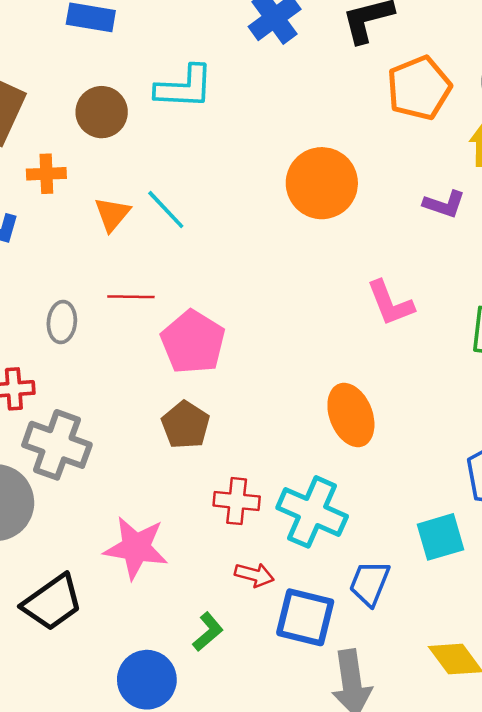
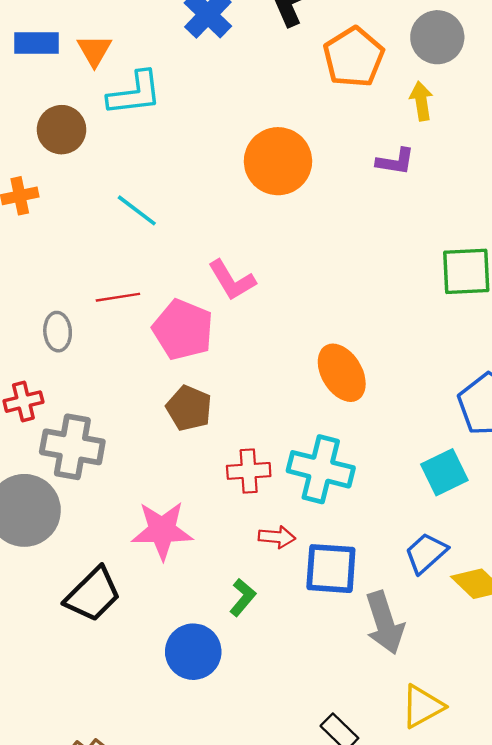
orange triangle: (112, 214) -> (94, 50), moved
pink L-shape: (390, 303) -> (232, 280), moved
blue trapezoid: (370, 583) -> (426, 553), moved, turned 36

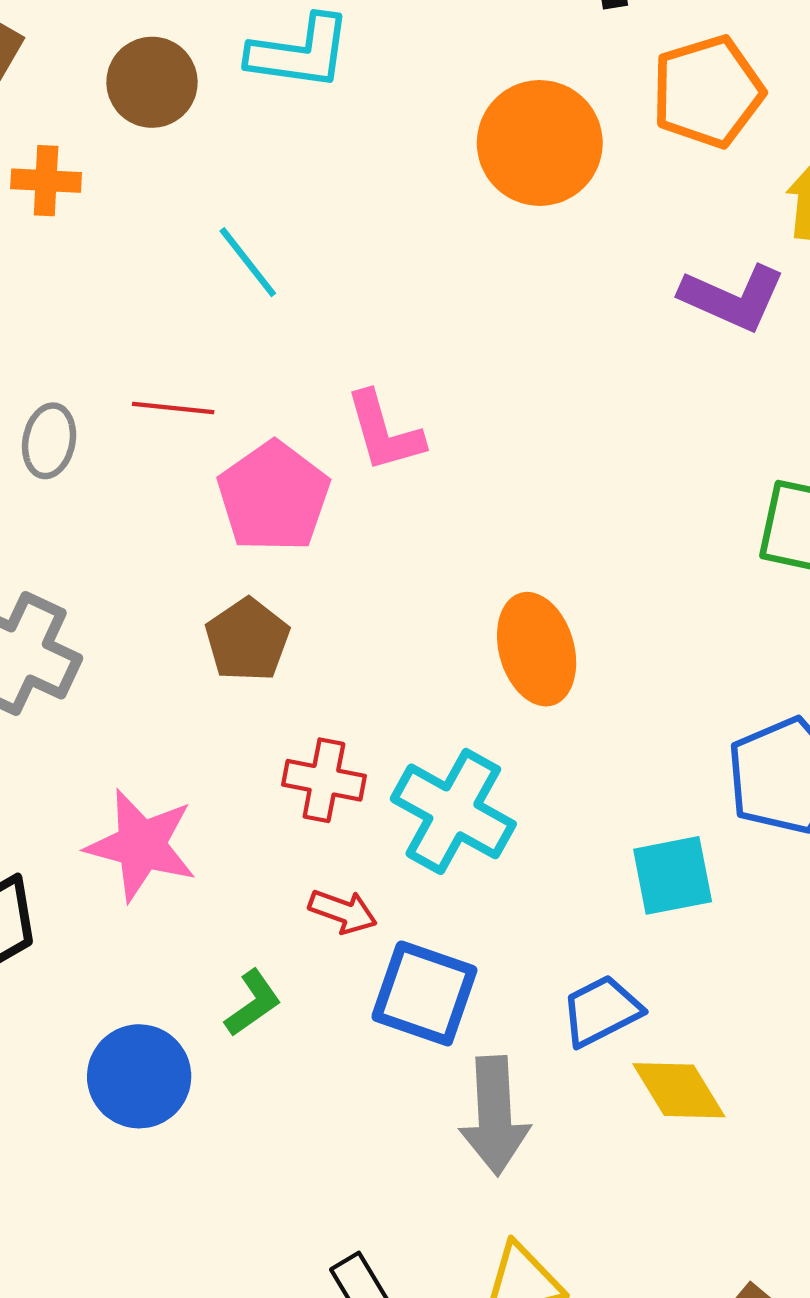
orange circle: (278, 161) -> (540, 143), moved
purple L-shape: (395, 162) -> (733, 298), size x1.4

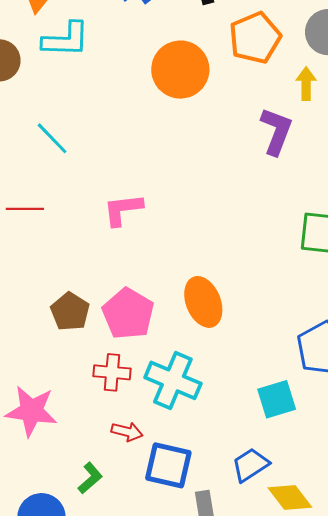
purple L-shape: (733, 298) -> (276, 131), turned -87
pink L-shape: (384, 432) -> (123, 210), turned 105
pink pentagon: (274, 497) -> (128, 314), moved

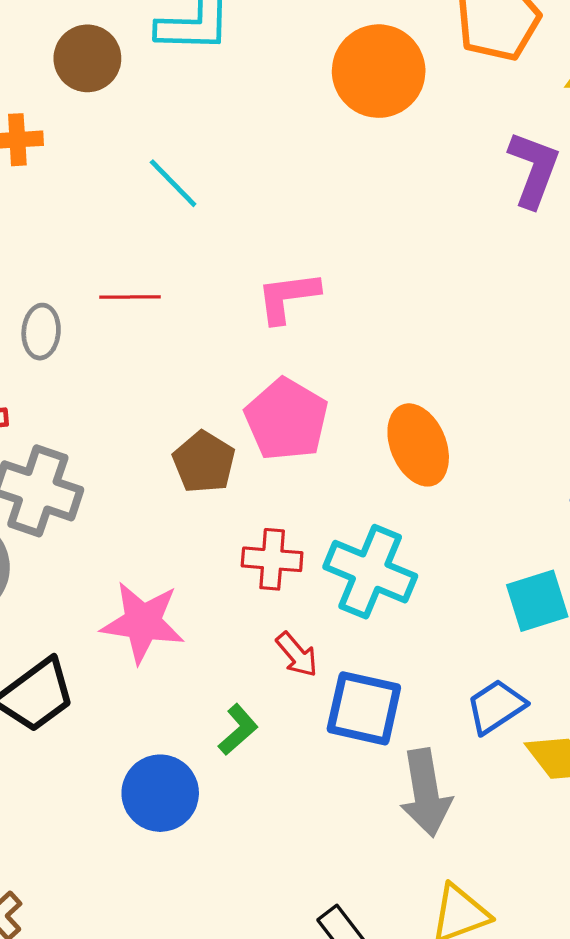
pink pentagon: (128, 314) -> (286, 419), moved
red arrow: (127, 432) -> (297, 655), turned 36

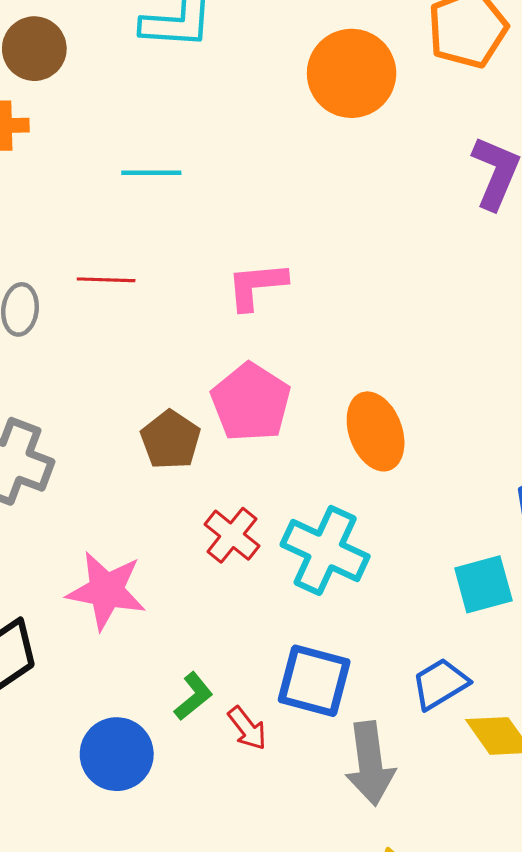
brown circle: (87, 58) -> (34, 49), moved
cyan line: (173, 183) -> (151, 173), turned -48
red cross: (272, 559) -> (232, 535), turned 32
red arrow: (297, 655) -> (247, 728), moved

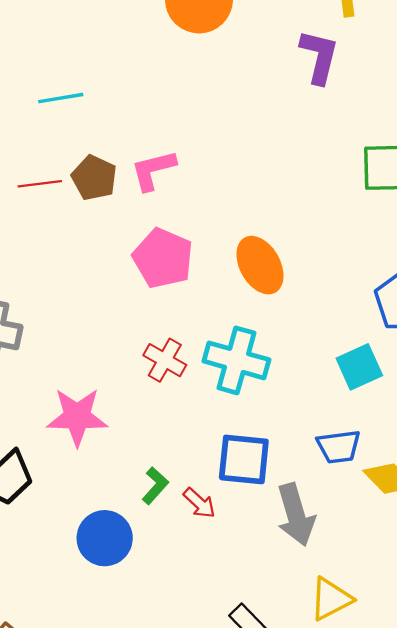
brown pentagon: (171, 440) -> (94, 178), moved
blue trapezoid: (440, 684) -> (339, 447), turned -147

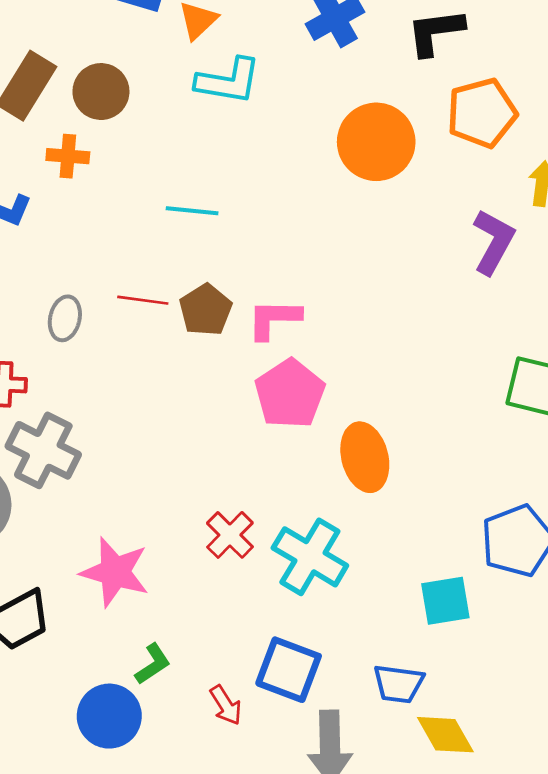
pink pentagon: (163, 258) -> (290, 394), moved
green L-shape: (155, 486) -> (153, 664), moved

